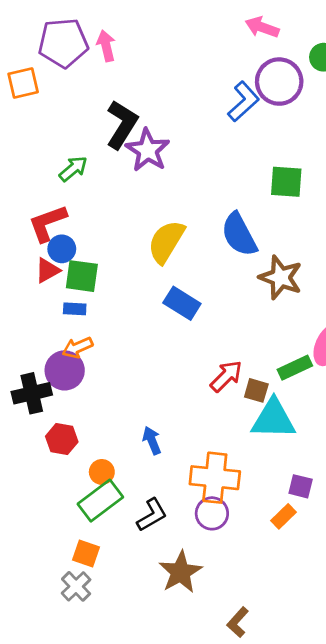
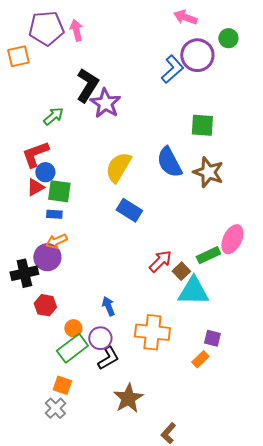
brown star: (281, 277) -> (208, 172), moved
brown square: (256, 390) -> (181, 271), turned 30
purple circle: (212, 513) -> (100, 338), moved

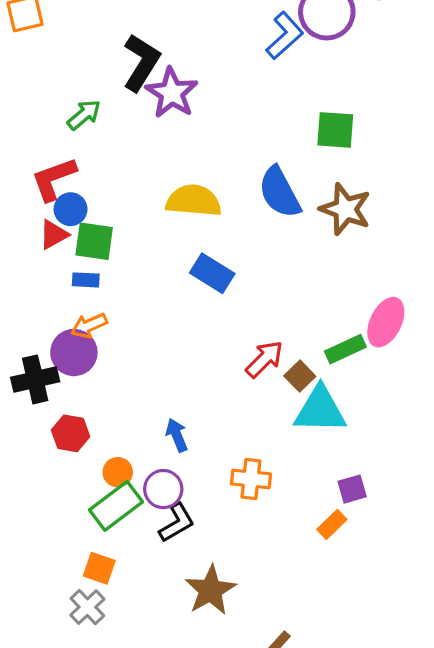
yellow semicircle: (118, 167) -> (194, 201), turned 64
orange cross: (152, 332) -> (251, 479), size x0.7
purple square: (212, 338) -> (352, 489), turned -30

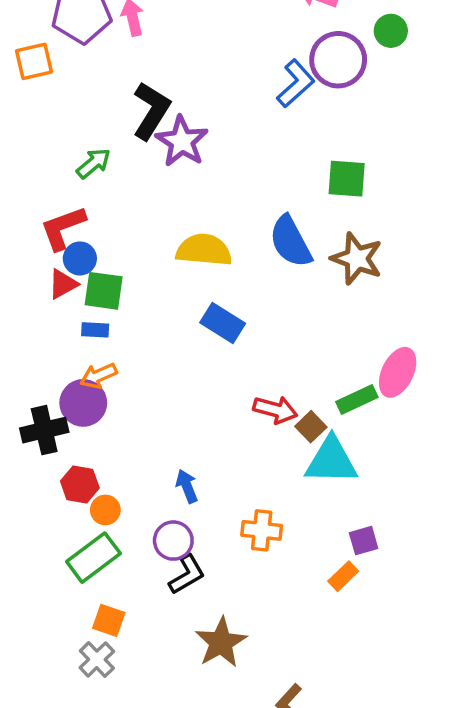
red arrow: (264, 359) -> (275, 410), turned 60
orange circle: (118, 472) -> (105, 510), moved
green rectangle: (116, 506) -> (93, 558), moved

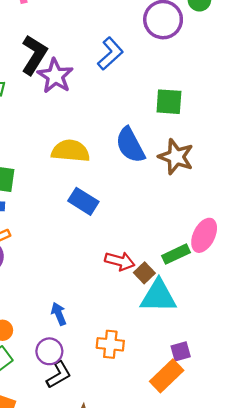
blue L-shape: (296, 83) -> (110, 54), moved
orange rectangle: (343, 576) -> (167, 376), size x1.6

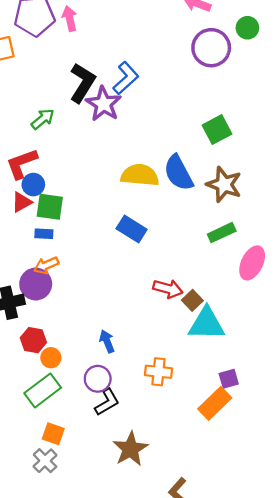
blue L-shape: (110, 54) -> (126, 78), moved
green square: (169, 102) -> (217, 130), turned -32
yellow semicircle: (70, 151) -> (140, 175), moved
green rectangle: (176, 254) -> (222, 233), moved

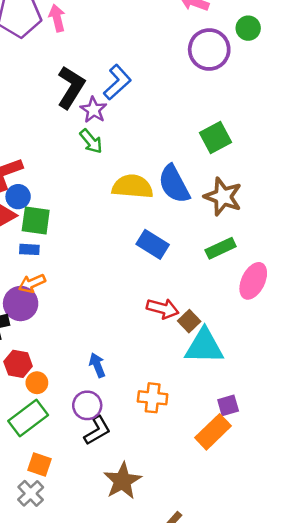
purple star: (104, 104) -> (94, 110), size x0.7
green arrow: (43, 119) -> (91, 141), moved, turned 90
blue rectangle: (132, 229) -> (153, 244), moved

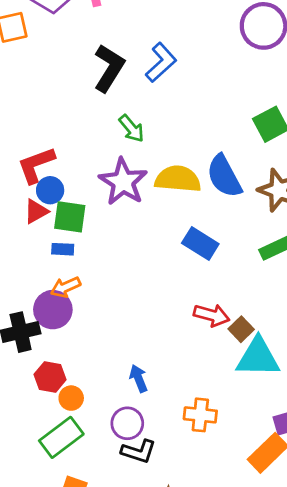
purple star: (94, 110) -> (123, 182), moved, size x1.6
black L-shape: (97, 431) -> (139, 451), turned 48

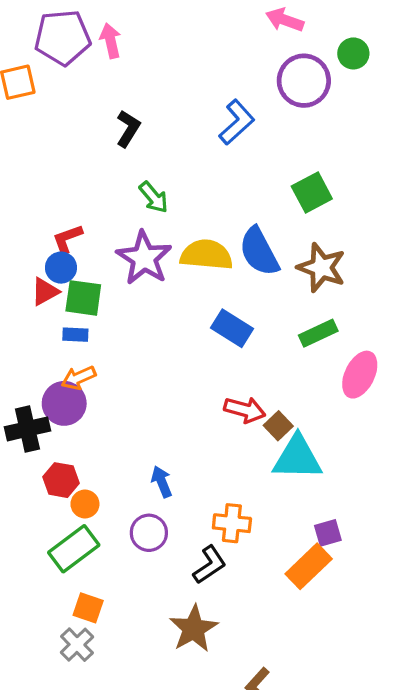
blue L-shape: (161, 62) -> (237, 122), moved
black L-shape: (109, 68) -> (128, 129), size x0.7
red L-shape: (36, 165) -> (67, 239), moved, size x0.7
black L-shape: (139, 451) -> (210, 565), moved, turned -52

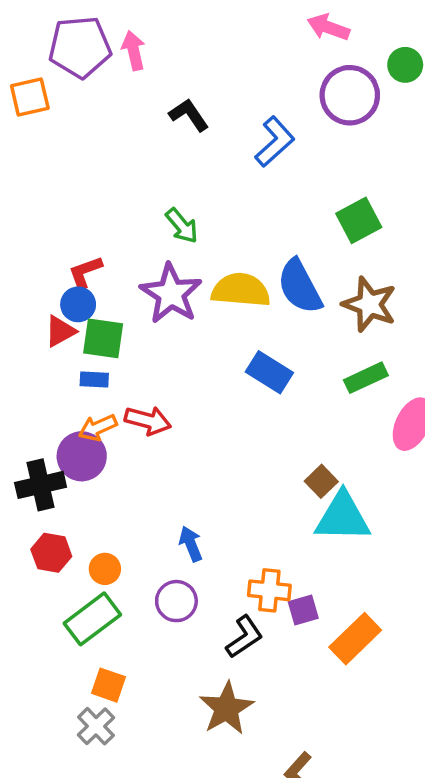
black L-shape: (128, 129) -> (189, 115), moved, turned -66
red arrow: (245, 410) -> (148, 421), moved
red hexagon: (61, 480) -> (51, 553), moved
purple square: (328, 533) -> (303, 610), moved

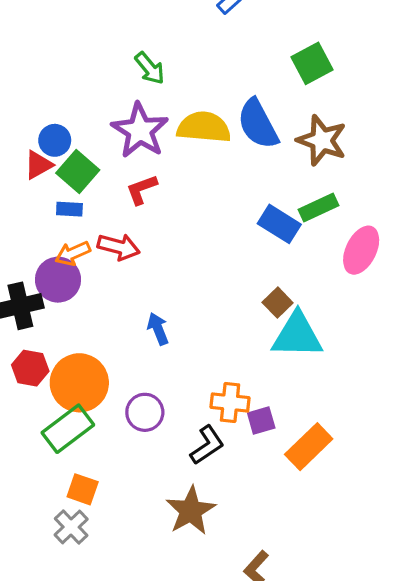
red L-shape: (85, 272) -> (142, 189), moved
green square: (103, 338) -> (78, 171), turned 33
blue rectangle: (269, 372) -> (279, 224), moved
blue arrow: (191, 544) -> (158, 329), moved
orange circle: (105, 569) -> (79, 383), size x2.0

